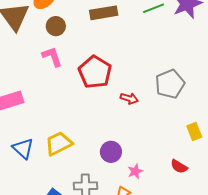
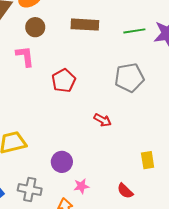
red pentagon: (95, 72) -> (64, 81), size x0.7
gray pentagon: (170, 84) -> (129, 78), moved
red arrow: (129, 98) -> (103, 120), moved

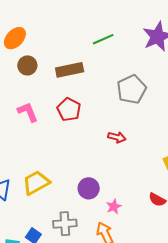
brown rectangle: (85, 25) -> (70, 70), moved
green line: (134, 31) -> (103, 39), moved
pink L-shape: (25, 56) -> (28, 112), moved

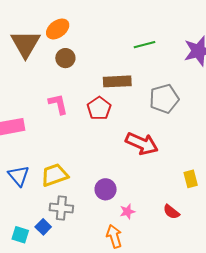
brown rectangle: (70, 70) -> (117, 81), moved
red arrow: (117, 137) -> (142, 144), size x1.8
gray cross: (65, 224) -> (61, 208), moved

